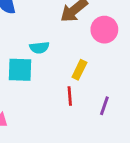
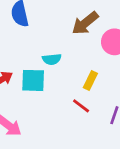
red line: (70, 96) -> (81, 106), turned -48

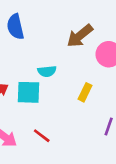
red line: (81, 106) -> (42, 136), moved

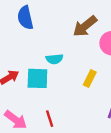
red line: (42, 136) -> (50, 119), turned 35

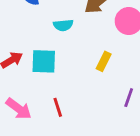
cyan semicircle: (54, 59) -> (63, 25), moved

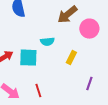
cyan semicircle: (63, 25) -> (47, 42), moved

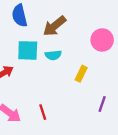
brown arrow: (67, 15) -> (54, 26), moved
cyan square: (28, 58) -> (28, 50), moved

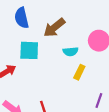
cyan semicircle: (53, 55) -> (71, 52), moved

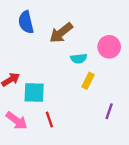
cyan square: (29, 50) -> (34, 93), moved

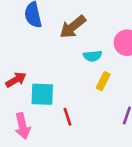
red line: (49, 119) -> (67, 117), moved
pink arrow: (17, 121) -> (22, 126), turned 40

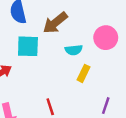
cyan square: (42, 94) -> (28, 46), moved

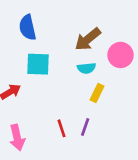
brown arrow: (55, 23) -> (88, 39), moved
purple line: (106, 106) -> (85, 127), moved

